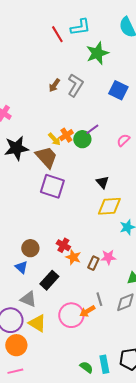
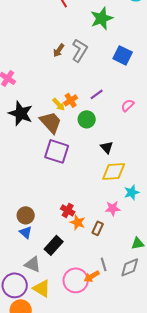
green circle: (82, 139) -> (87, 119), moved
black star: (16, 148) -> (21, 113), turned 30
brown circle: (30, 248) -> (26, 215), moved
pink star: (108, 257) -> (113, 208), moved

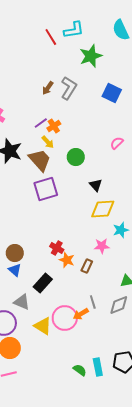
purple line: (97, 94) -> (41, 123), moved
orange cross: (71, 100) -> (54, 126), moved
purple square: (57, 151) -> (46, 189), turned -35
yellow triangle: (42, 288) -> (43, 326), moved

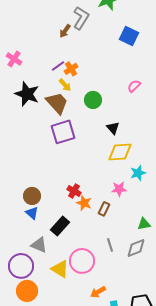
gray L-shape: (69, 88) -> (81, 18), moved
orange arrow: (81, 314) -> (98, 292), moved

